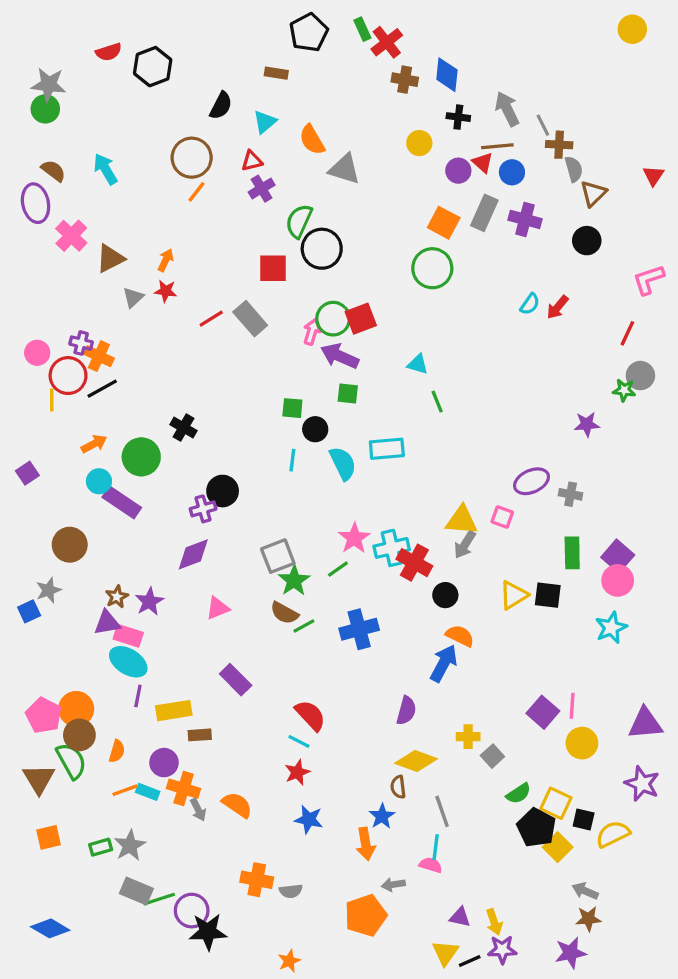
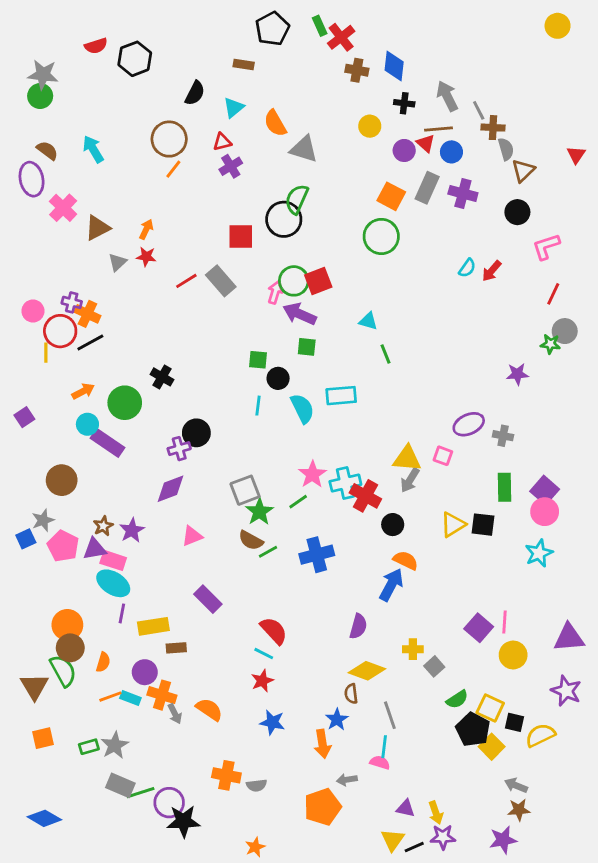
green semicircle: (299, 221) -> (297, 199), moved
pink L-shape: (649, 280) -> (546, 247), moved
pink pentagon: (44, 715) -> (63, 546), moved

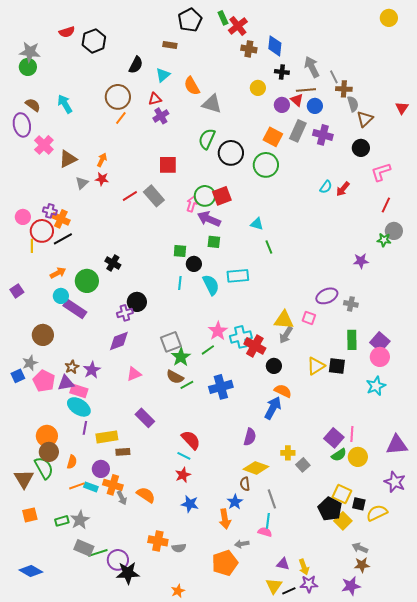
black circle: (284, 219) -> (231, 153), moved
green semicircle: (457, 699) -> (339, 455), moved

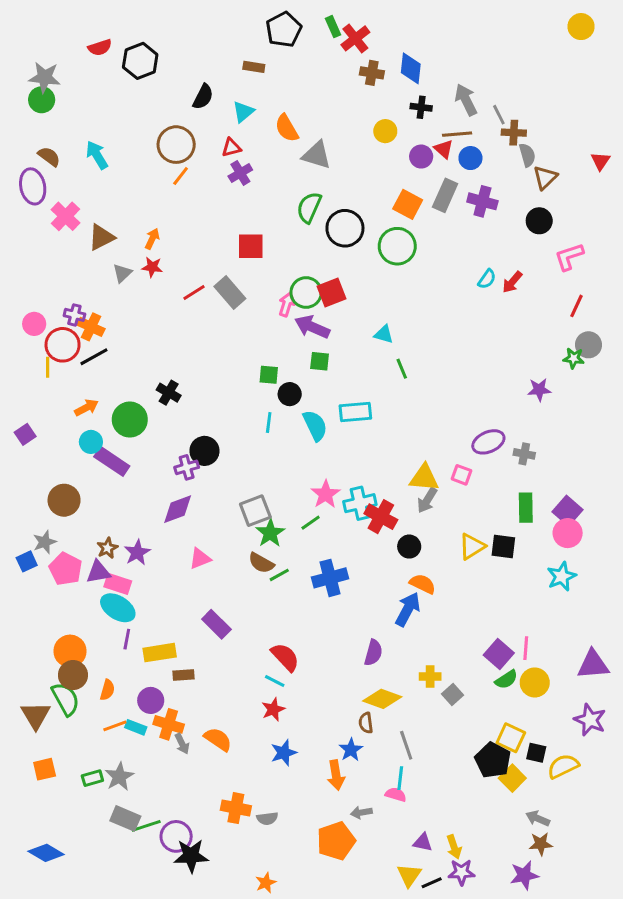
blue star: (190, 504) -> (284, 753), turned -30

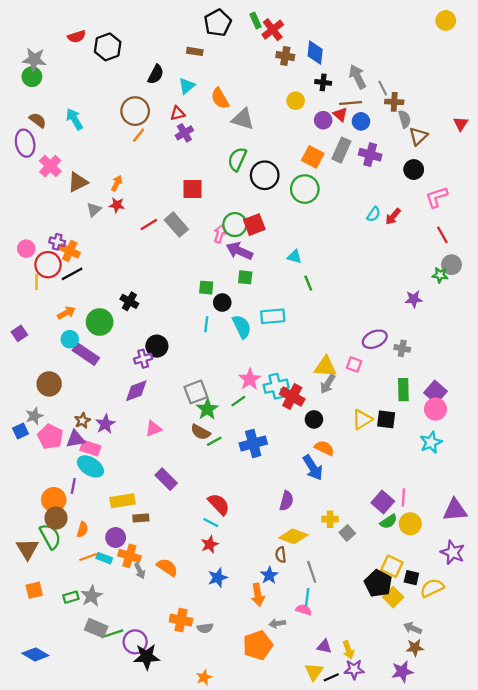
red line: (577, 306) -> (442, 235), turned -54
blue arrow: (408, 609) -> (313, 468), turned 120
purple line: (127, 639) -> (73, 486), moved

